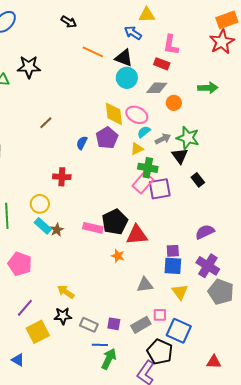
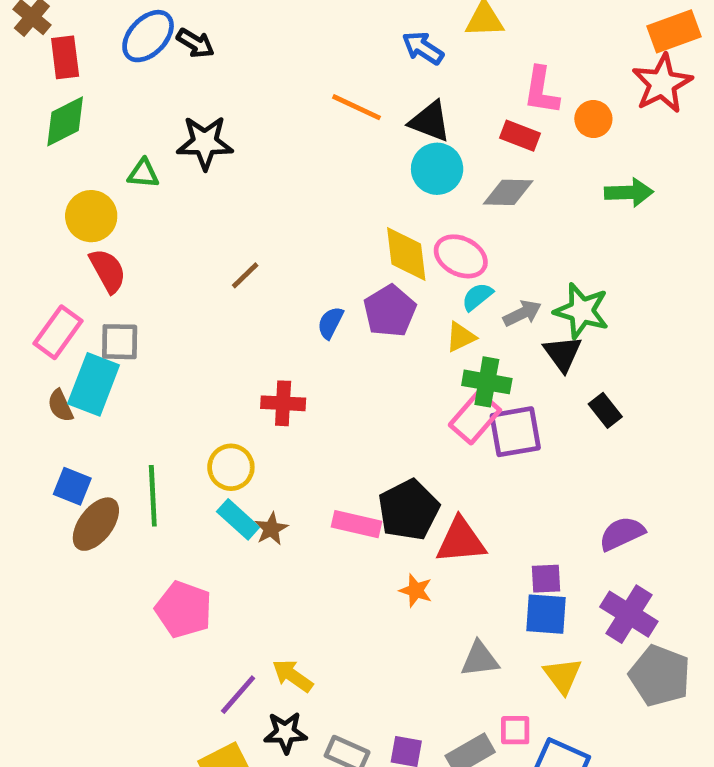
black arrow: (69, 22) -> (195, 43), moved
blue arrow: (133, 33) -> (423, 48), moved
orange circle: (174, 103) -> (593, 119), moved
purple line: (25, 308) -> (238, 695), moved

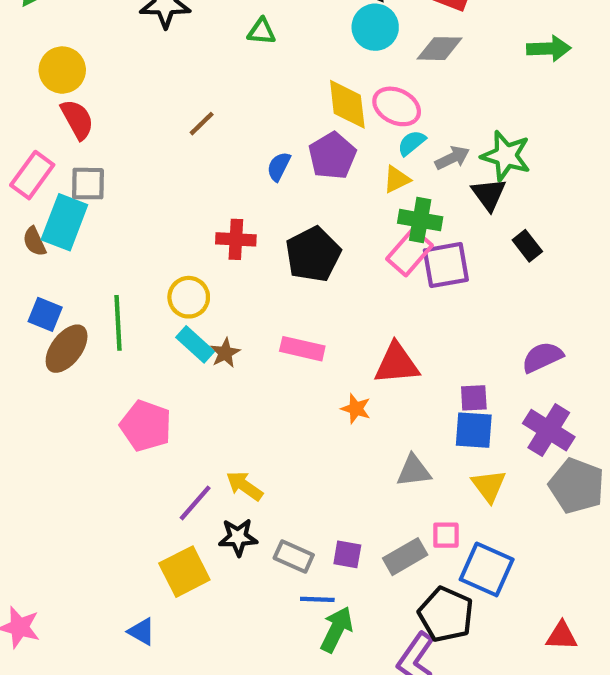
green triangle: (143, 173) -> (262, 31), moved
black pentagon: (409, 510) -> (313, 254), moved

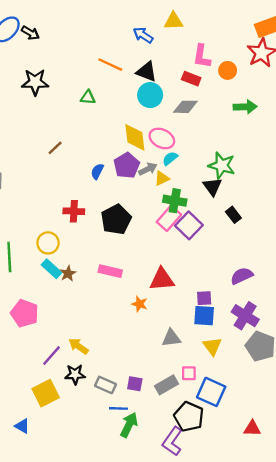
gray arrow: (452, 158) -> (148, 169), moved
purple square: (446, 265) -> (189, 225), turned -36

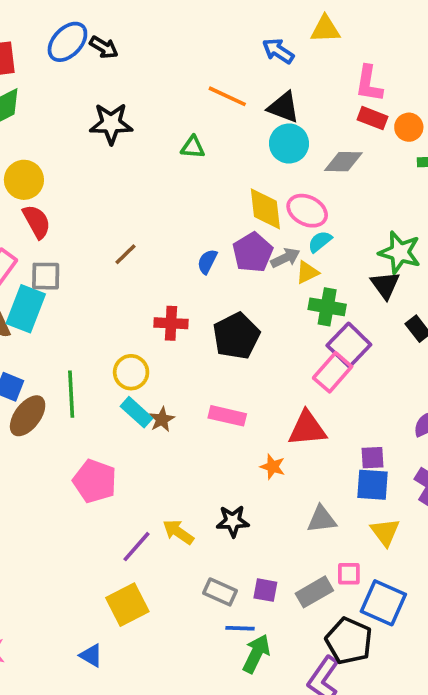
orange circle: (228, 70) -> (409, 127), moved
red rectangle: (191, 79) -> (372, 118), moved
brown line: (55, 148) -> (126, 254), moved
pink rectangle: (169, 218) -> (333, 372), moved
black star: (75, 374) -> (233, 521), moved

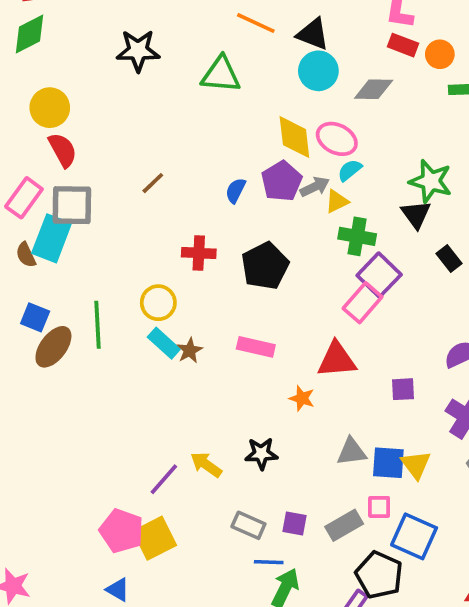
green triangle: (193, 147) -> (221, 75), size x1.6
gray square: (46, 276) -> (72, 205), size x1.4
pink pentagon: (95, 481) -> (122, 531), moved
blue square: (372, 485) -> (388, 463), moved

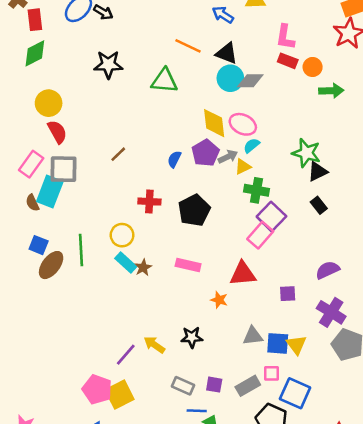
gray diamond: (374, 89) -> (250, 81), moved
black triangle: (416, 214) -> (318, 172), moved, turned 40

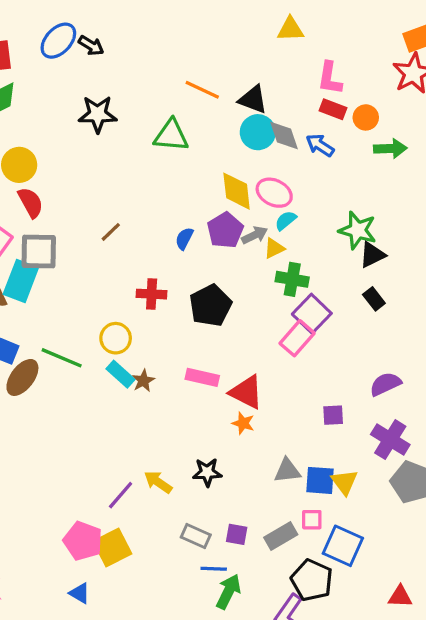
blue arrow: (223, 15) -> (320, 145), moved
gray diamond: (250, 81) -> (284, 135), turned 70
green line: (81, 250) -> (62, 358), turned -64
red triangle: (243, 274) -> (246, 392), moved, turned 32

